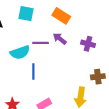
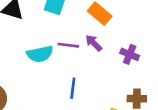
blue line: (33, 71) -> (73, 88), moved

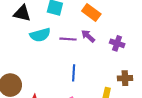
cyan semicircle: (40, 54) -> (40, 35), moved

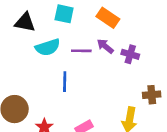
purple cross: (117, 43) -> (130, 54), moved
blue line: (74, 73) -> (65, 82), moved

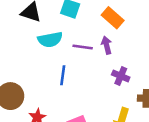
purple arrow: (105, 46) -> (107, 45), turned 30
purple cross: (130, 54) -> (121, 76), moved

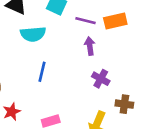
orange rectangle: (113, 18) -> (115, 21), moved, turned -60
purple line: (83, 47) -> (86, 21), moved

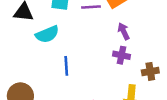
purple arrow: (90, 46) -> (124, 31), moved

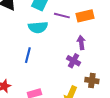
cyan semicircle: (47, 34) -> (38, 27), moved

